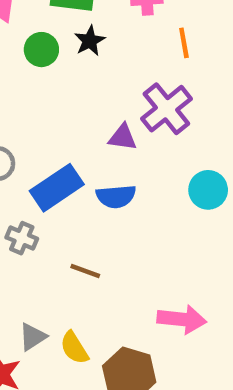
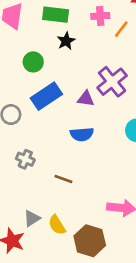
orange line: (184, 43) -> (121, 29), moved, turned 48
green circle: (41, 50) -> (33, 62), moved
blue rectangle: (57, 188) -> (46, 96), moved

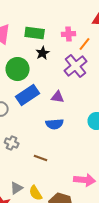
green circle: (33, 62) -> (18, 69), size x1.5
purple cross: (112, 82) -> (76, 66), moved

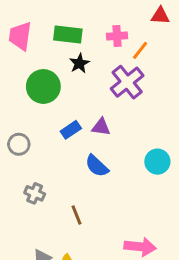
blue rectangle: (28, 95) -> (71, 130), moved, size x0.6
blue semicircle: (55, 124) -> (97, 166), turned 48
brown line: (41, 158) -> (77, 215), turned 48

